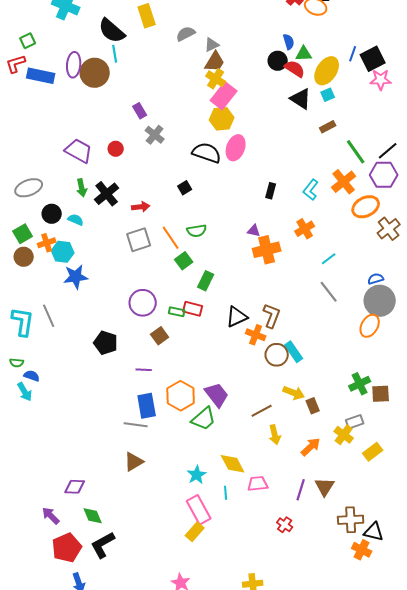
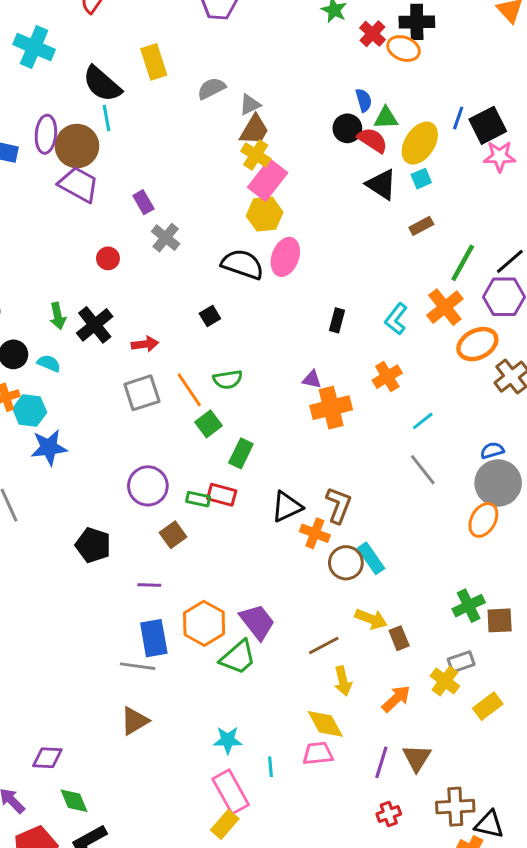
purple trapezoid: (79, 151) -> (78, 184), moved
green line: (356, 152) -> (463, 263), turned 64
yellow diamond: (233, 464) -> (325, 724), moved
cyan star: (197, 475) -> (228, 740), turned 30
red cross: (285, 525) -> (389, 814), moved, turned 35

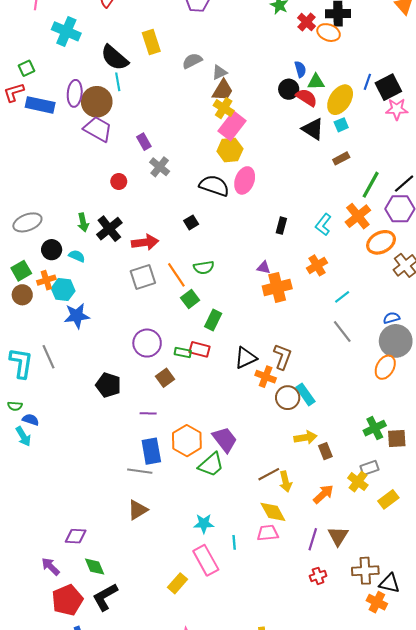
red arrow: (145, 344) -> (145, 242), size x1.4
yellow arrow: (371, 619) -> (305, 437), turned -30
brown line: (324, 646) -> (269, 474), moved
yellow rectangle: (225, 824) -> (177, 583), moved

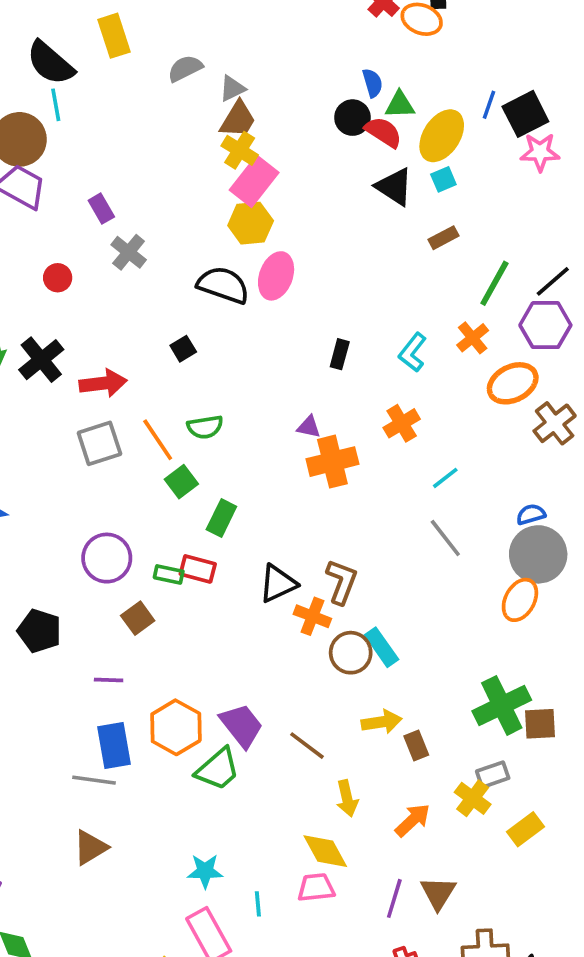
orange cross: (358, 216) -> (473, 338), size x0.7
green cross: (375, 428) -> (502, 705), size x1.4
brown line: (269, 474) -> (307, 746), moved, turned 65

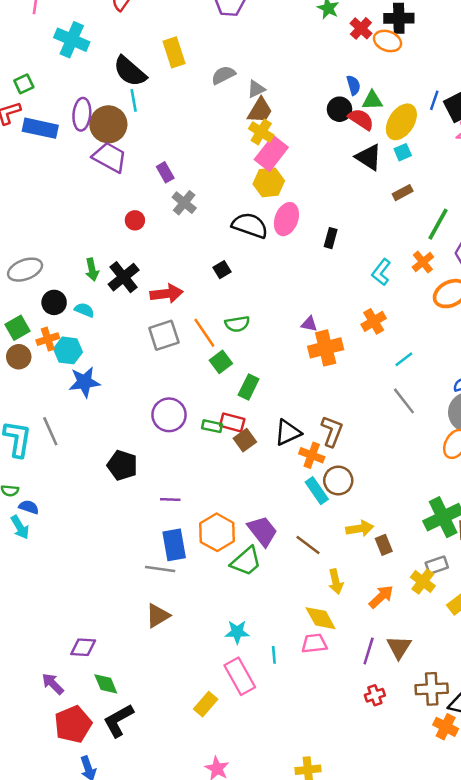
black rectangle: (340, 354) -> (331, 238), moved
brown square: (138, 618) -> (245, 440), moved
cyan rectangle: (382, 647) -> (317, 491), moved

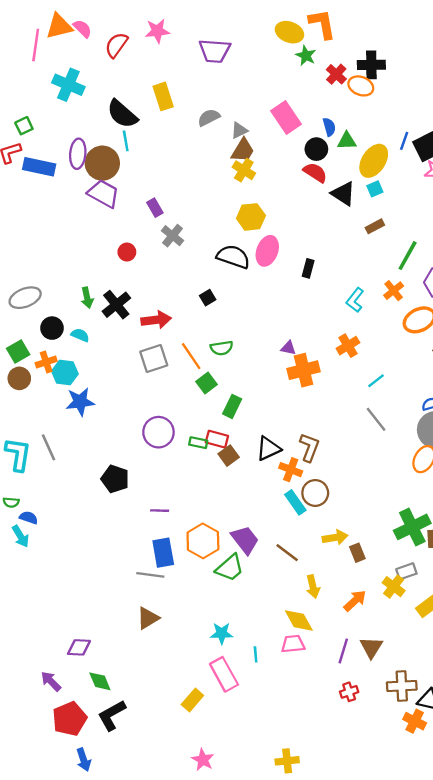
red semicircle: (361, 119) -> (315, 172), moved
pink rectangle: (271, 153) -> (286, 118), moved, turned -72

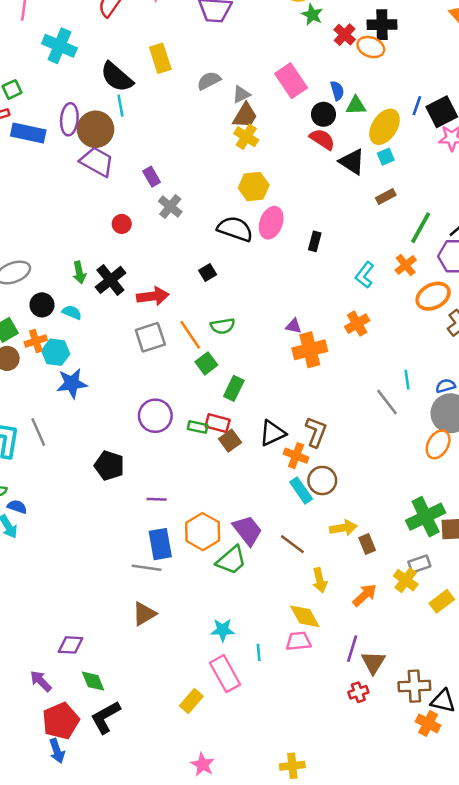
cyan line: (376, 381) -> (407, 380), moved, turned -60
brown triangle: (371, 647) -> (373, 662), moved
blue arrow: (84, 760) -> (57, 751), moved

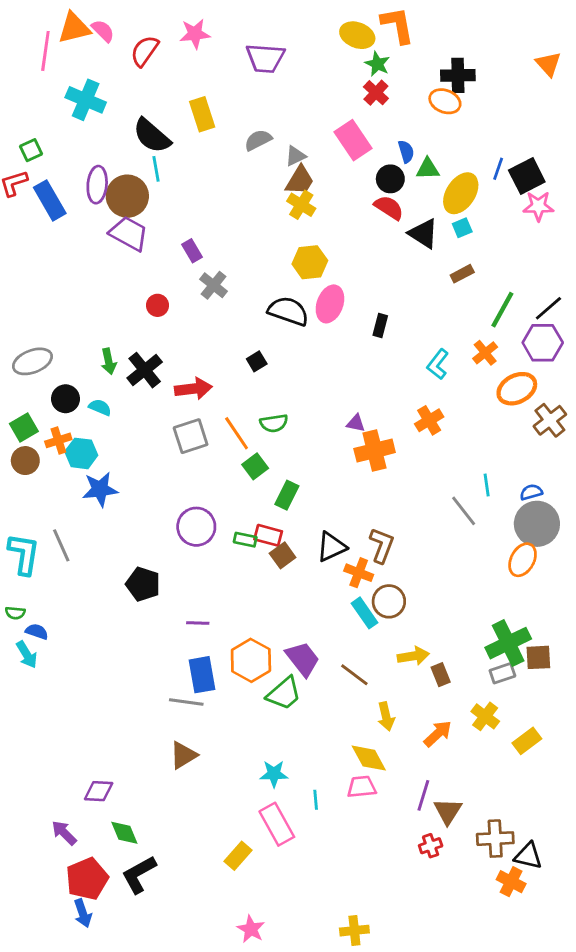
red cross: (345, 35) -> (376, 93), moved
blue rectangle: (28, 133) -> (50, 200), turned 48
gray rectangle: (419, 564) -> (502, 673), moved

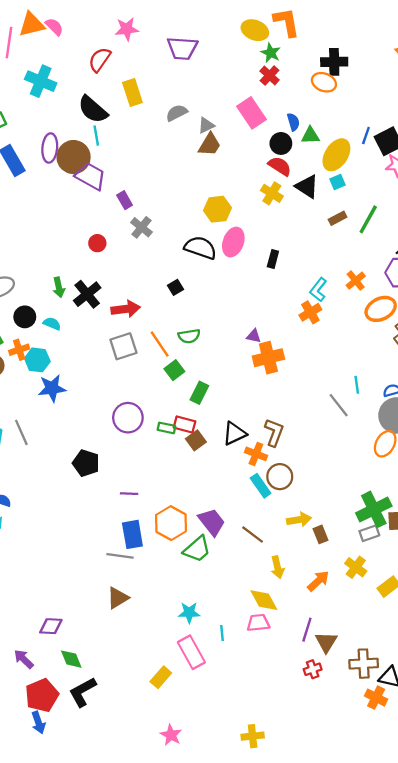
red semicircle: (145, 51) -> (100, 60), moved
yellow cross: (301, 205) -> (272, 193), moved
purple trapezoid: (129, 233) -> (91, 176), moved
green line: (502, 310) -> (368, 219), moved
orange cross: (429, 420) -> (310, 312), moved

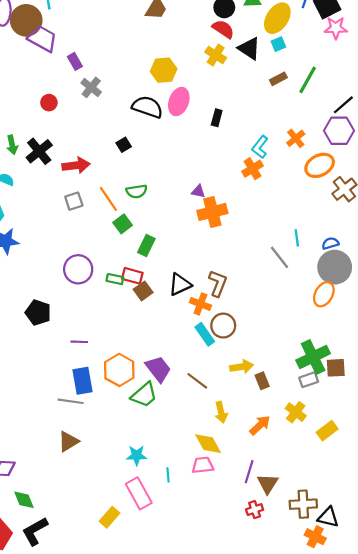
gray square: (123, 346) -> (74, 201), size x0.7

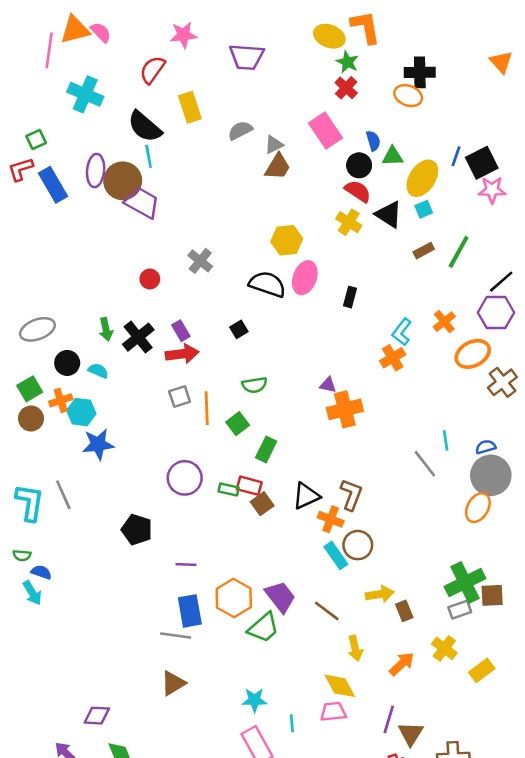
purple rectangle: (75, 61) -> (181, 331), moved
orange line: (108, 199) -> (207, 408), moved, turned 32

